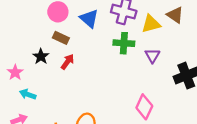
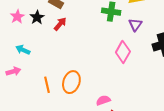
pink star: (15, 72) -> (17, 17), moved
pink diamond: (144, 107) -> (123, 52), moved

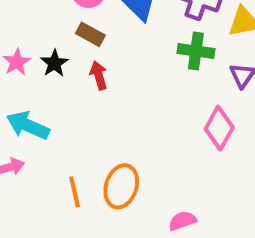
red arrow: (60, 24) -> (99, 75), turned -56
cyan arrow: (23, 50) -> (28, 125), size x1.5

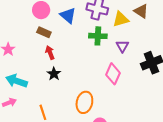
black star: (54, 63) -> (54, 74), moved
orange ellipse: (121, 186) -> (84, 102), moved

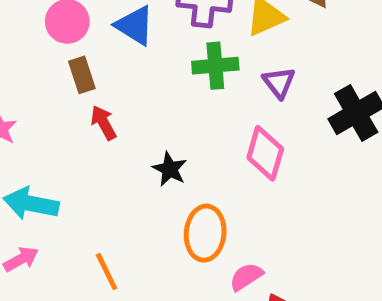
brown rectangle: (44, 32) -> (82, 75), turned 56
black star: (54, 74) -> (170, 169), moved

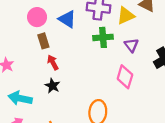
black star: (170, 169) -> (52, 86), moved

